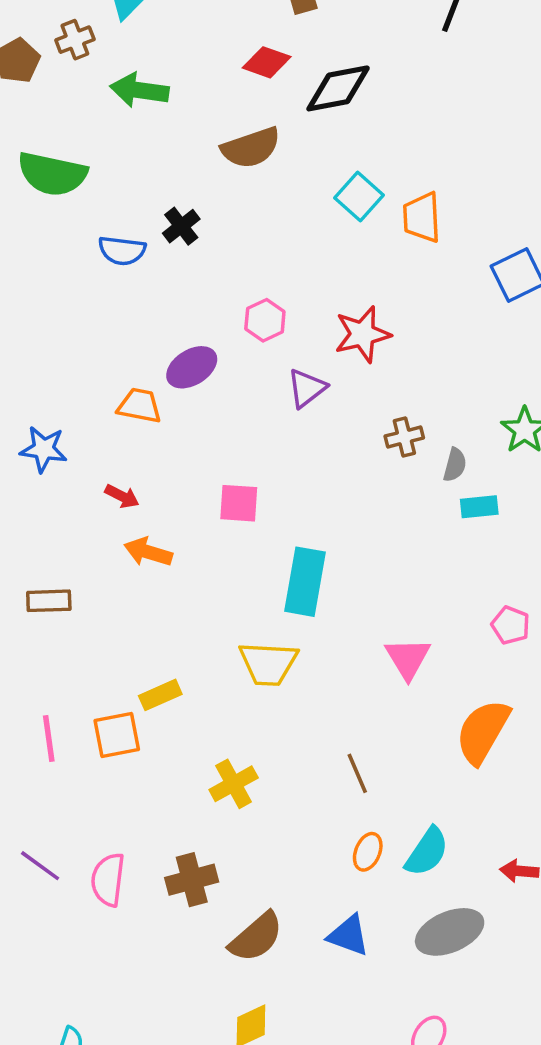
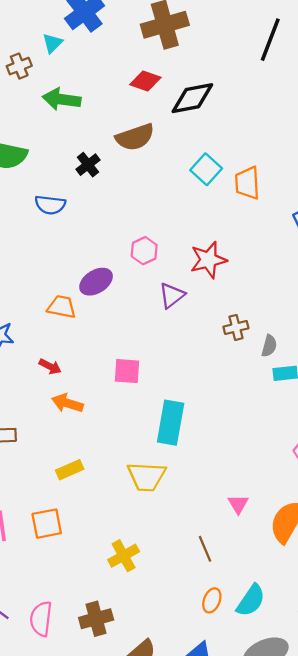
black cross: (181, 226) -> (88, 165), moved
pink triangle: (408, 658) -> (238, 504), moved, size x0.7
yellow rectangle: (160, 695) -> (70, 470), moved

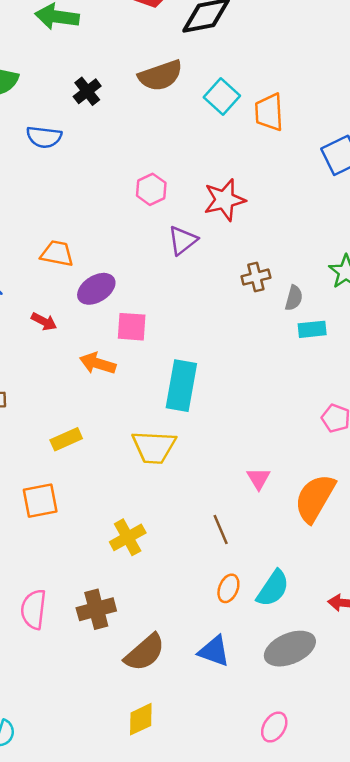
brown semicircle: (135, 137) -> (160, 76), moved
purple ellipse: (96, 282) -> (96, 289), moved
orange arrow: (67, 403) -> (98, 363), moved

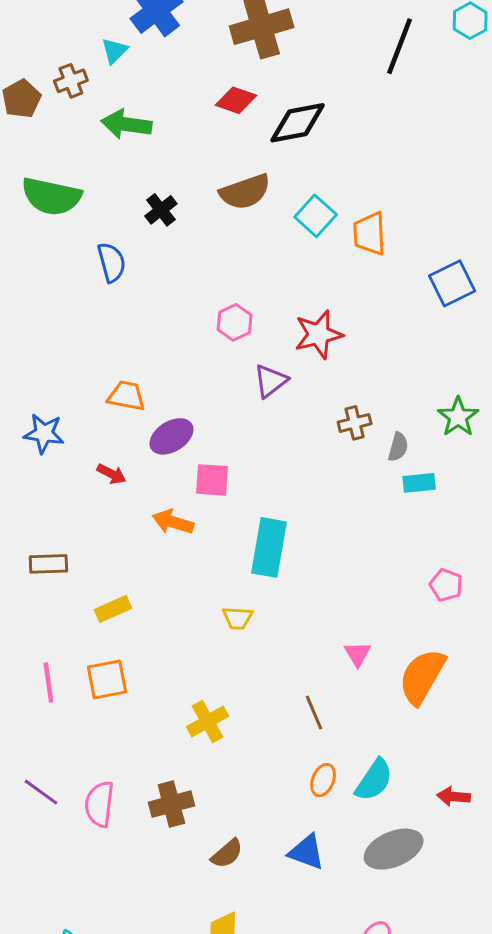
blue semicircle: (44, 137) -> (111, 262), turned -112
yellow rectangle: (66, 439) -> (113, 609), moved
yellow trapezoid: (154, 447) -> (238, 618), size x0.6
brown semicircle: (145, 652) -> (227, 854), size x0.7

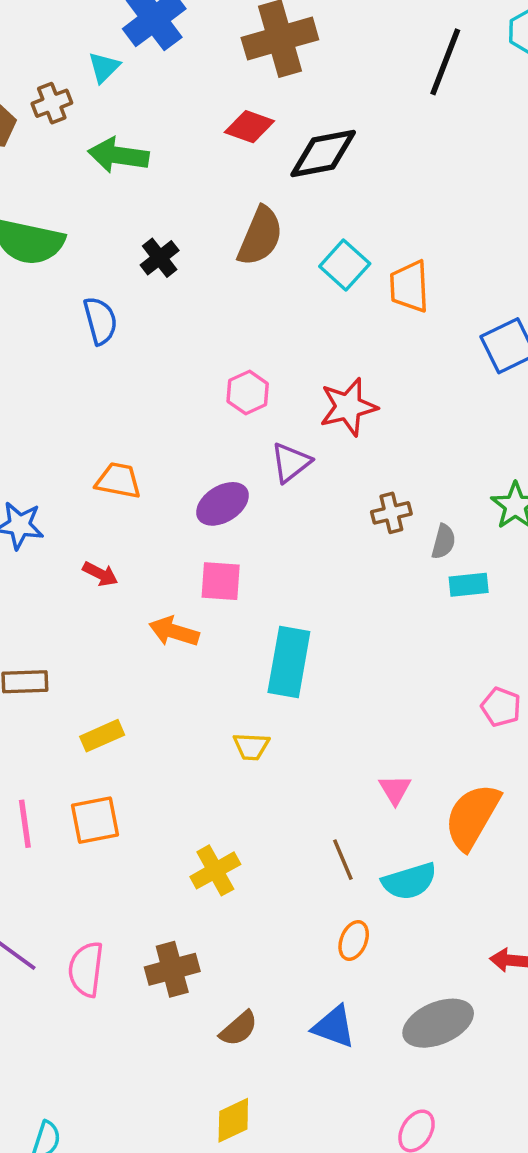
brown semicircle: (245, 192) -> (260, 236), turned -48
purple ellipse: (171, 436) -> (222, 504), moved
cyan semicircle: (374, 780) -> (409, 881), moved, turned 39

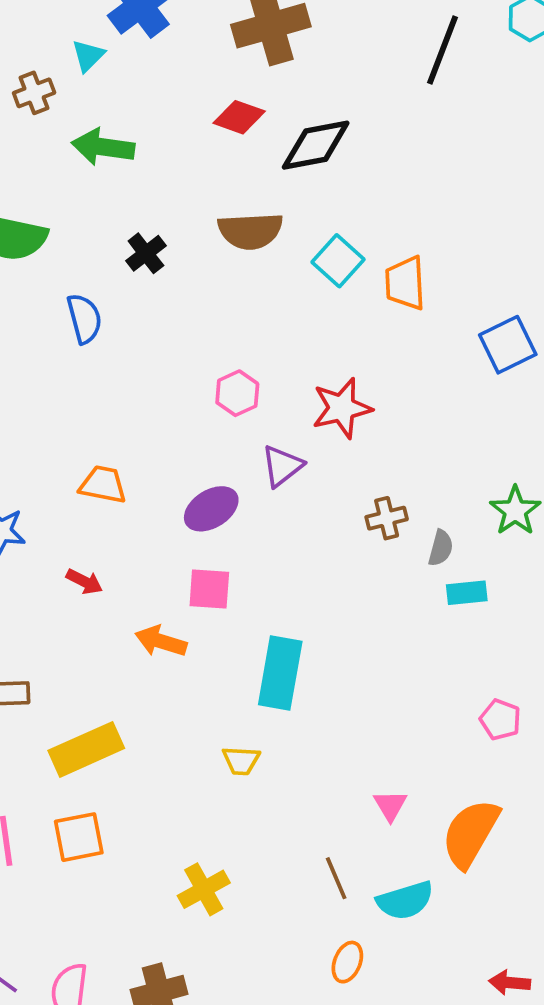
brown semicircle: (260, 236) -> (250, 231), turned 64
yellow rectangle: (102, 736) -> (86, 749), size x1.6

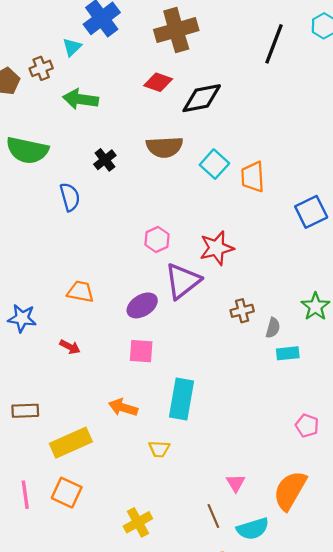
purple triangle: (282, 466) -> (183, 281), size x1.5
orange arrow: (161, 641) -> (123, 408), moved
pink triangle: (390, 805) -> (236, 483), moved
orange square: (79, 837) -> (67, 493), turned 36

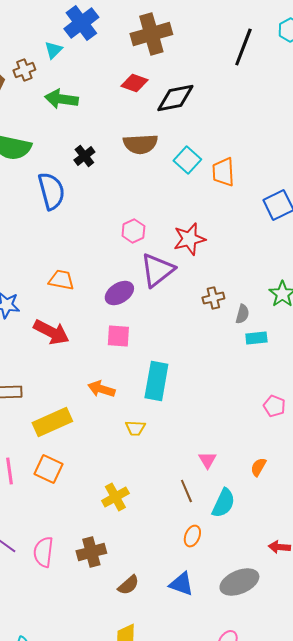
blue semicircle: (70, 197) -> (51, 191), size x1.4
red arrow: (70, 347) -> (51, 332), size x1.8
orange semicircle: (290, 490) -> (258, 467), size x0.5
cyan semicircle: (253, 529) -> (223, 503), turned -48

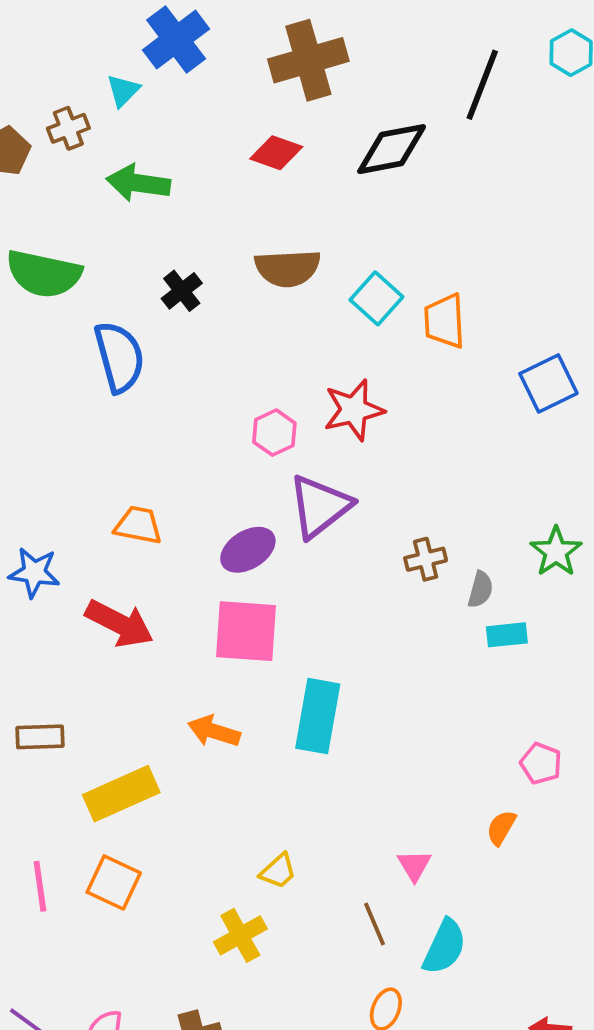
black diamond: (175, 98) -> (392, 149), moved
red star: (189, 239) -> (354, 410), moved
pink square: (118, 336) -> (246, 631), size x1.5
yellow trapezoid: (135, 428) -> (278, 871), moved, turned -45
orange semicircle: (258, 467) -> (501, 828), moved

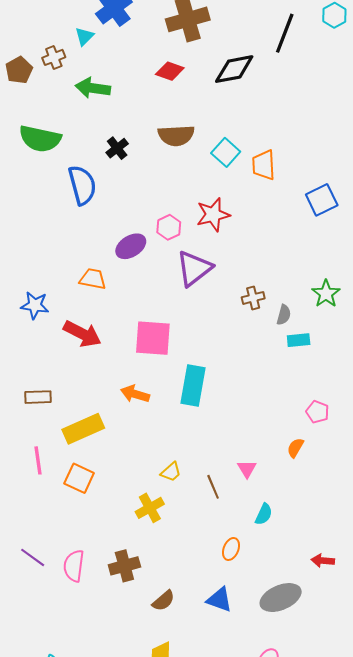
purple ellipse: (248, 550) -> (131, 246), moved
pink line: (40, 886) -> (38, 460), moved
brown line: (375, 924) -> (213, 487), moved
cyan semicircle: (444, 947) -> (264, 514), size x0.7

